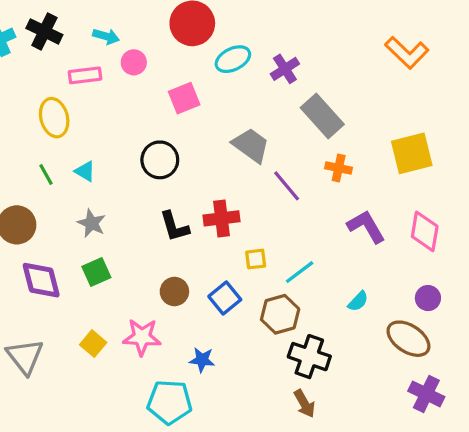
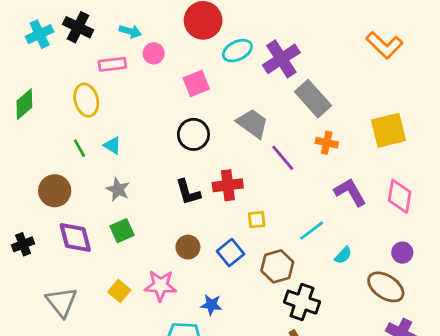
purple cross: (285, 69) -> (281, 59), size x1.5
black circle: (160, 160) -> (193, 134), moved
cyan line: (300, 272) -> (312, 231), moved

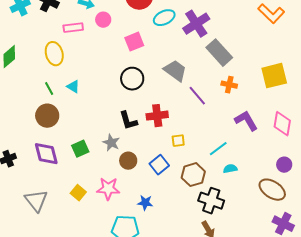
gray star: (118, 189) -> (111, 143), moved
brown circle: (55, 191) -> (47, 116), moved
cyan semicircle: (343, 255) -> (230, 169), moved, turned -144

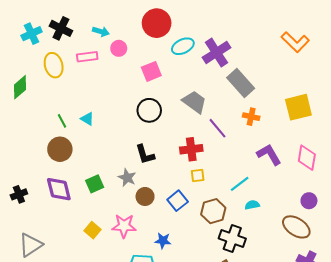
yellow ellipse: (54, 54) -> (54, 65), moved
red cross: (157, 116) -> (191, 149), moved
gray triangle: (36, 201) -> (30, 245), moved, turned 35

